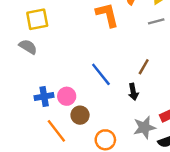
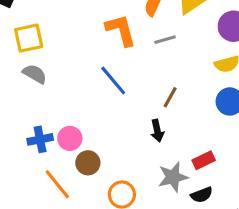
gray line: (156, 21) -> (165, 40), moved
gray semicircle: (28, 47) -> (35, 74), moved
blue line: (101, 74) -> (113, 81), moved

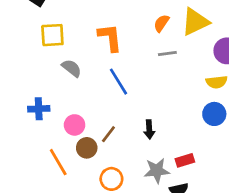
orange L-shape: (121, 30) -> (110, 38), moved
gray semicircle: (35, 74) -> (72, 68), moved
brown line: (170, 97) -> (108, 134), moved
blue cross: (40, 139) -> (39, 109), moved

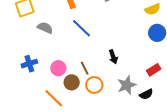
brown line: (108, 134) -> (85, 68), turned -48
red rectangle: (185, 160) -> (154, 70), moved
orange circle: (111, 179) -> (94, 85), moved

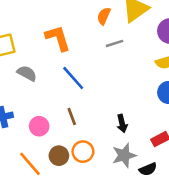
black arrow: (113, 57) -> (122, 124), moved
brown line: (85, 68) -> (72, 116), moved
brown circle: (72, 82) -> (59, 156), moved

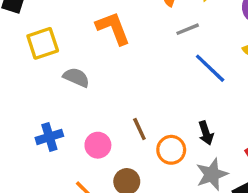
blue line: (73, 78) -> (210, 68), moved
orange circle: (83, 152) -> (171, 150), moved

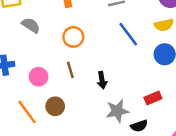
black arrow: (206, 133) -> (102, 80), moved
orange circle: (171, 150) -> (73, 37), moved

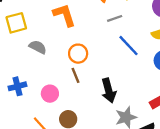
brown line: (70, 70) -> (76, 75), moved
black arrow: (102, 80) -> (109, 91), size x1.5

